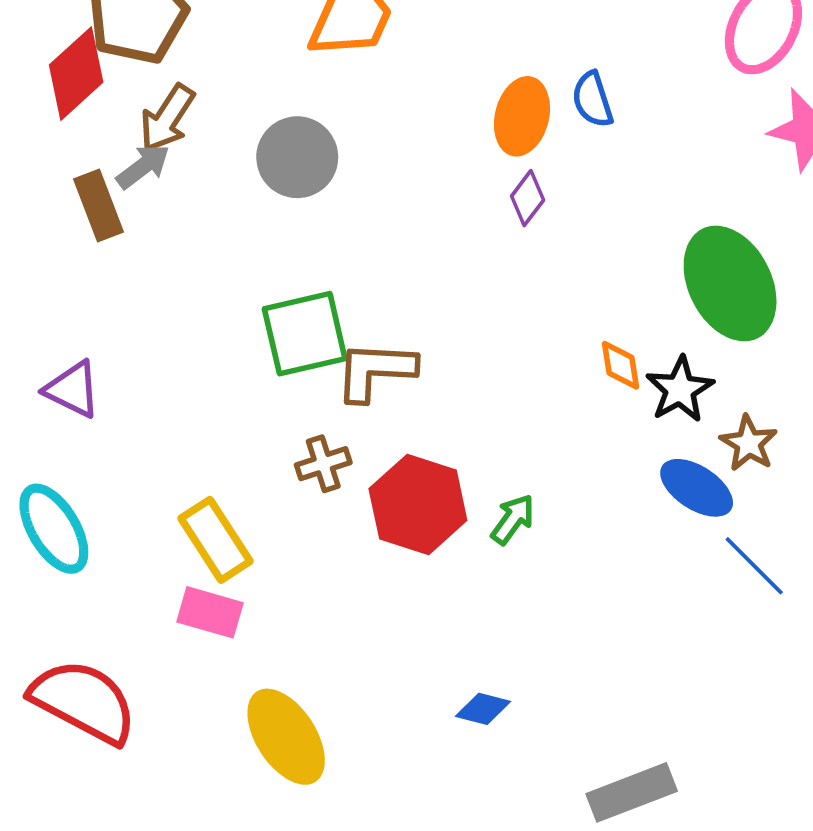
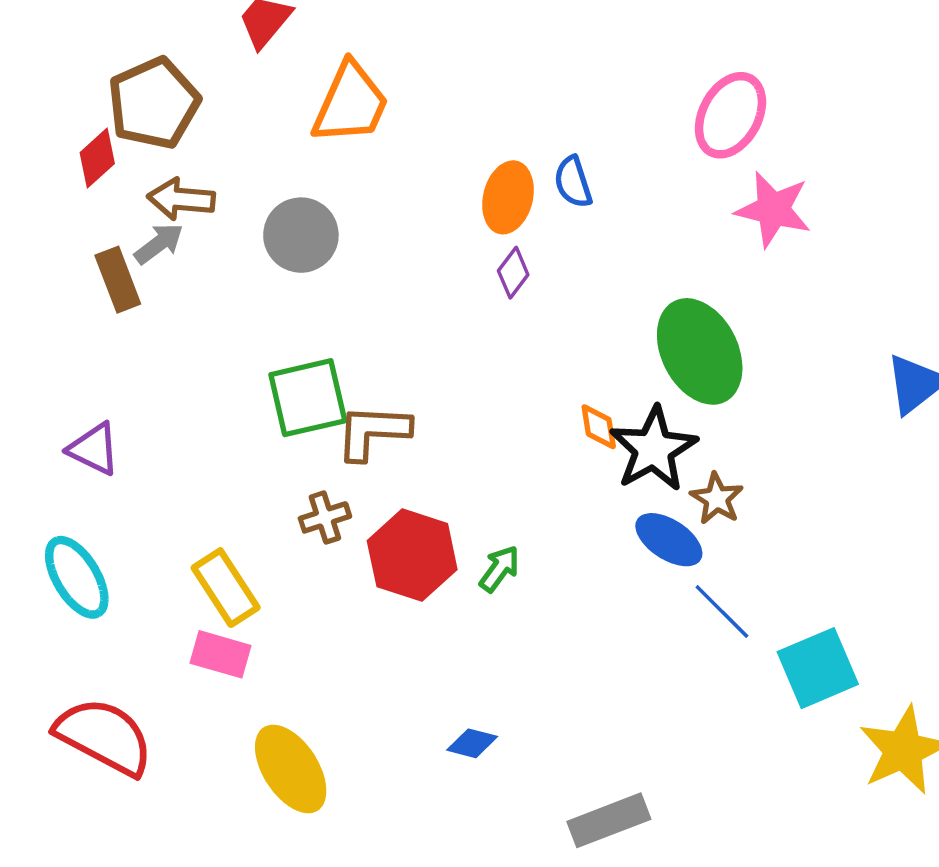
red diamond: (76, 74) -> (97, 158), size x0.7
brown arrow: (167, 118) -> (181, 199), turned 62
black star: (680, 389) -> (653, 449), size x1.4

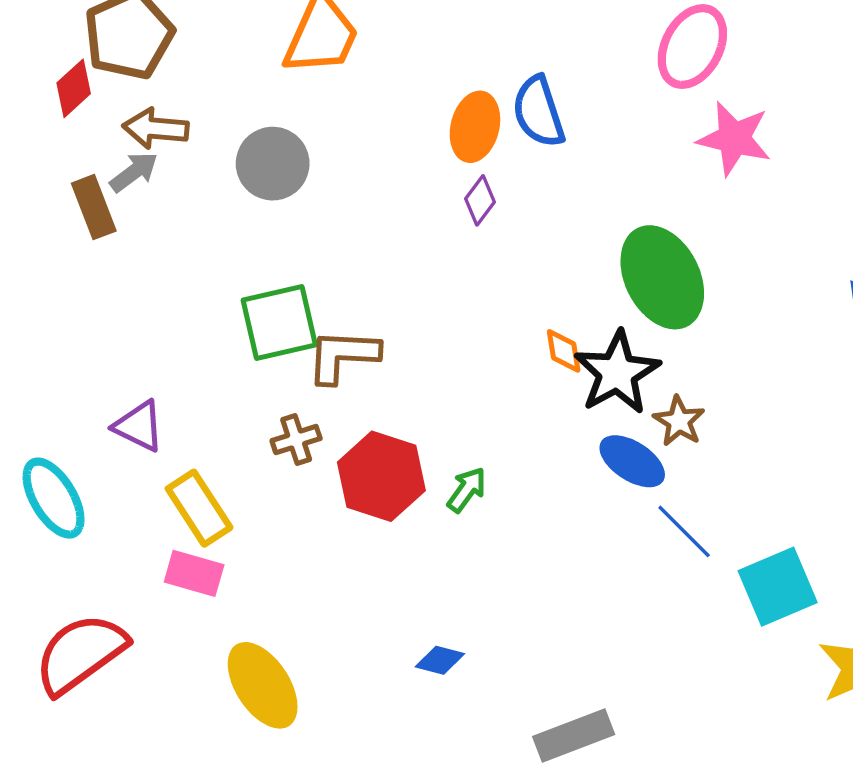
blue semicircle: (573, 182) -> (539, 112), size x1.4
purple triangle: (94, 449) -> (139, 426), moved
red semicircle: (104, 736) -> (80, 654), turned -64

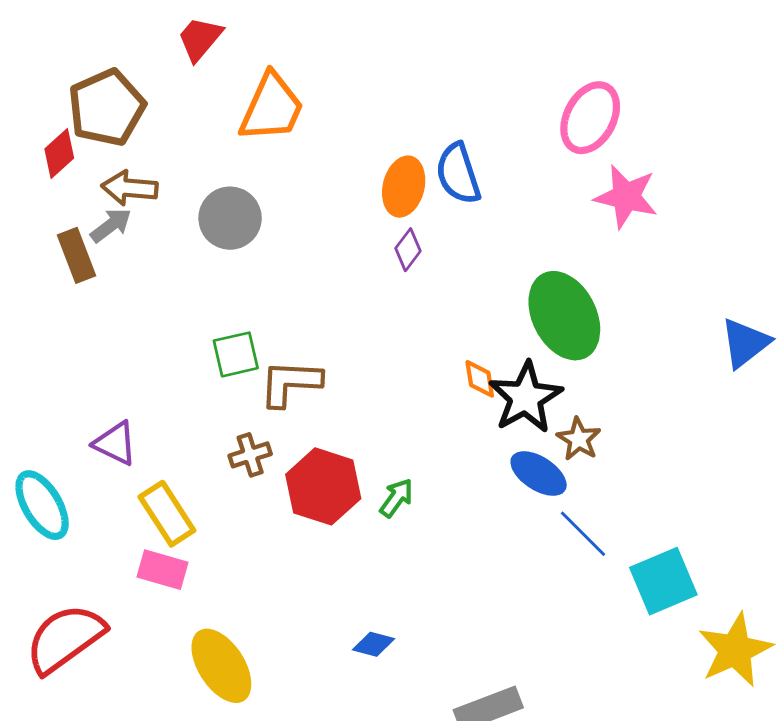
green square: (279, 322) -> (236, 354), size x0.7

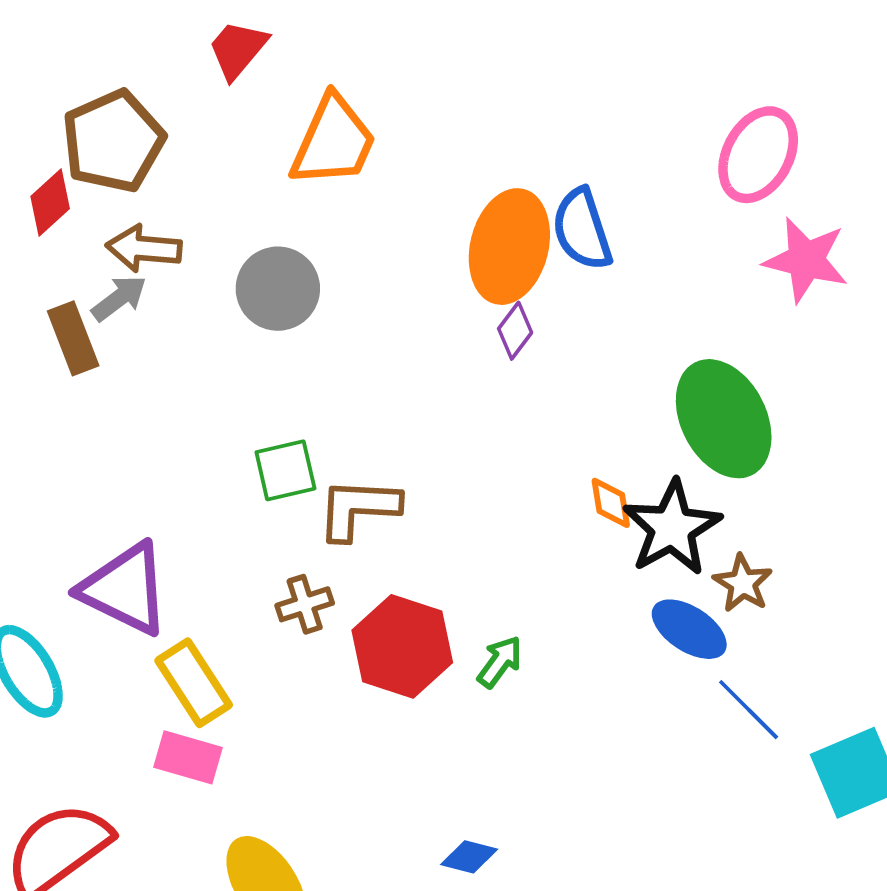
orange ellipse: (404, 187) -> (509, 247), size x1.4
purple triangle: (115, 443) -> (125, 589), size x1.6

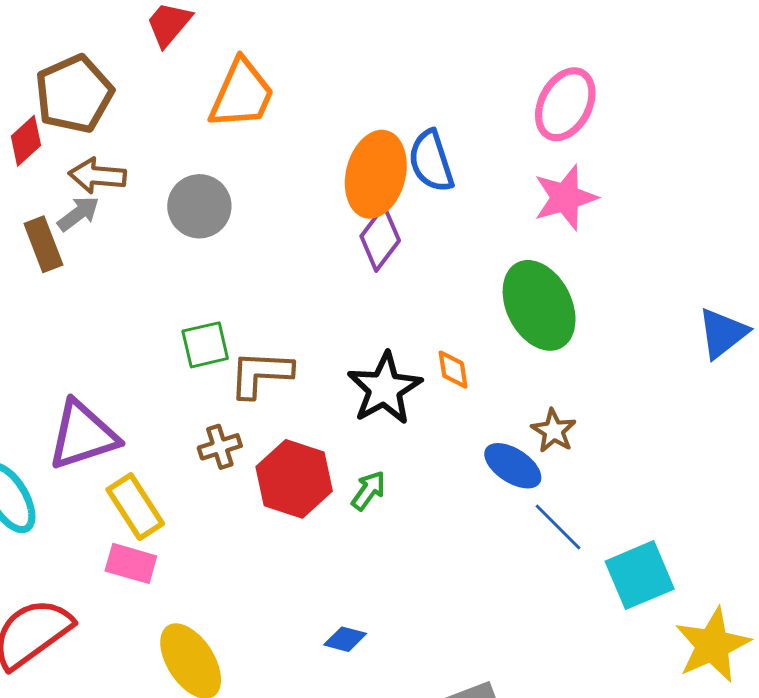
pink star: (806, 260) -> (565, 198), moved, turned -30
purple diamond: (515, 331) -> (380, 238), size x1.5
black star: (672, 528) -> (385, 388), moved
purple triangle: (125, 589) -> (83, 435), turned -44

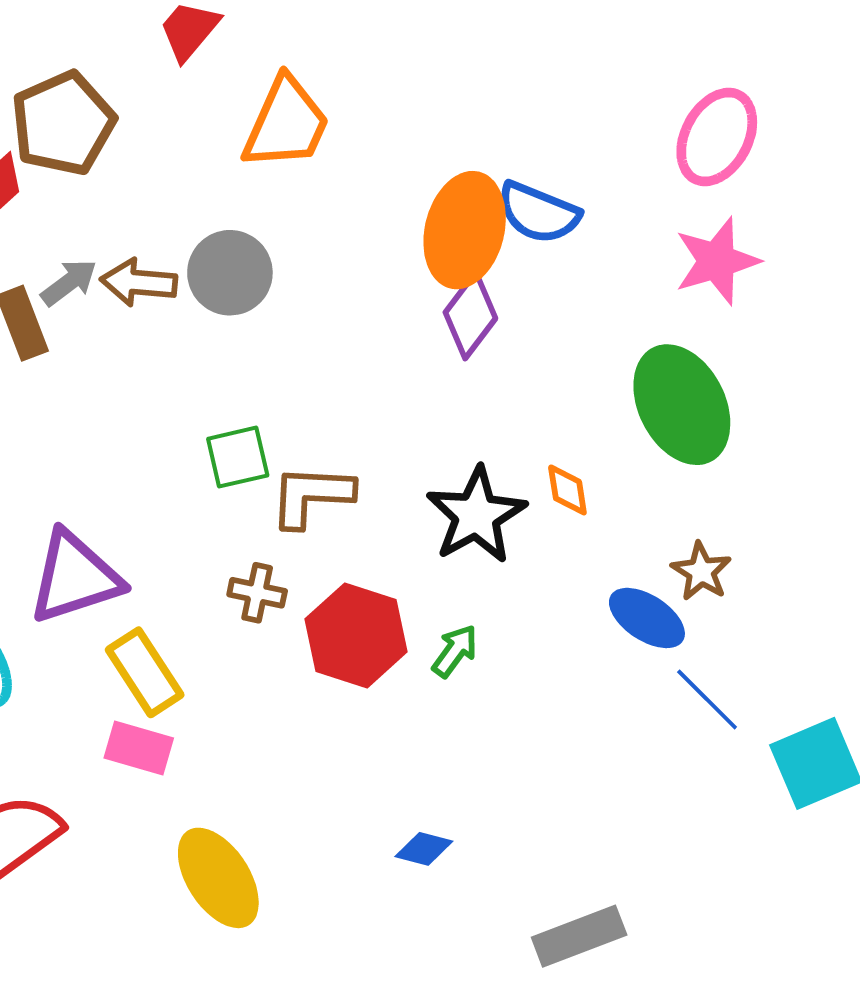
blue semicircle: (431, 161) -> (538, 213), turned -50
brown arrow: (97, 176) -> (139, 282), moved
brown cross: (220, 447) -> (257, 593), turned 30

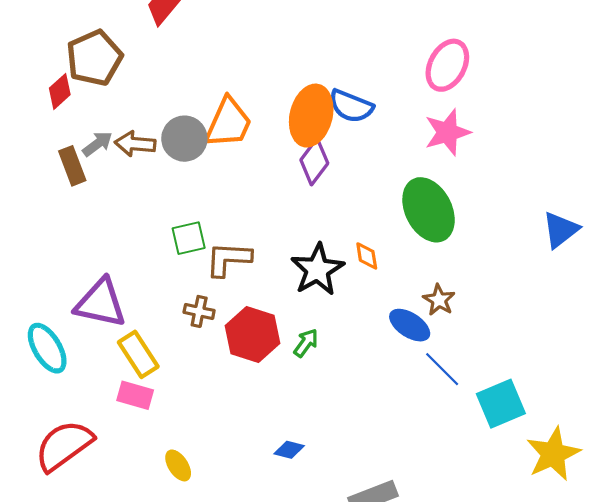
orange trapezoid: (286, 123) -> (228, 123), moved
purple triangle: (75, 577) -> (101, 303), turned 30
yellow ellipse: (218, 878) -> (178, 465), size x0.6

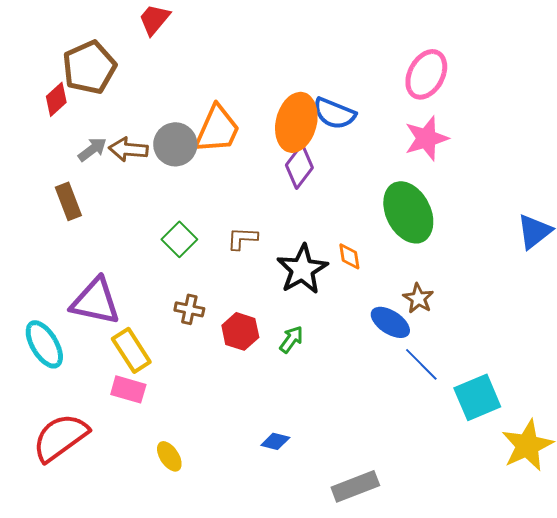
brown rectangle: (72, 166) -> (68, 201), moved
green square: (189, 238) -> (179, 239), turned -32
brown L-shape: (228, 259) -> (242, 238), moved, size x0.7
red hexagon: (252, 335) -> (240, 331), size x0.7

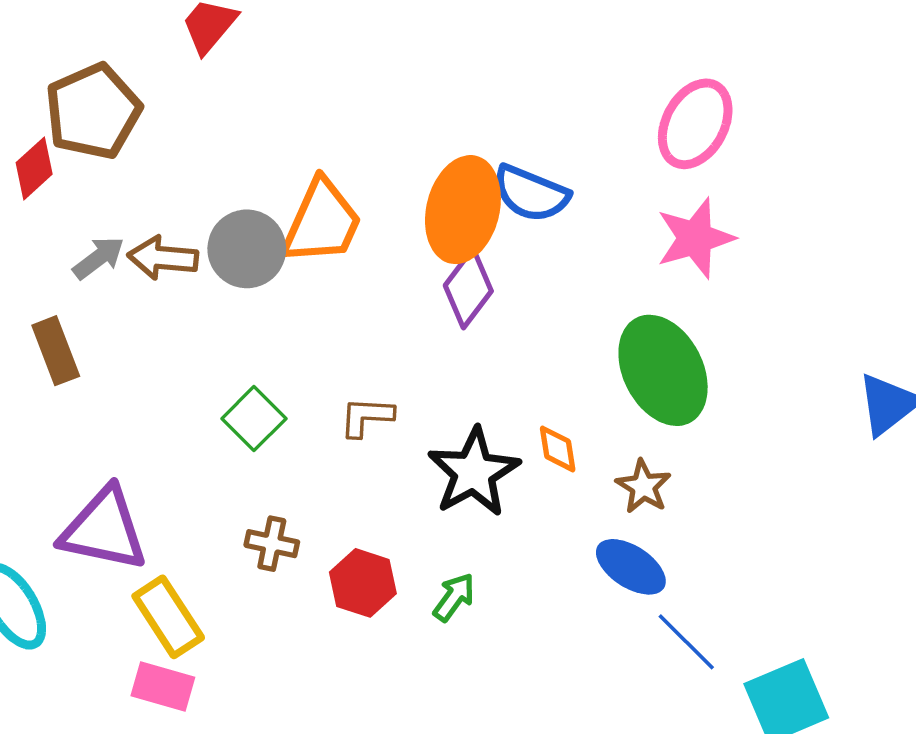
brown star: (418, 298) -> (643, 486), moved

